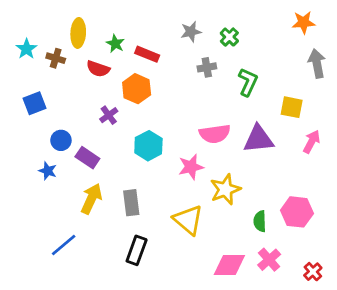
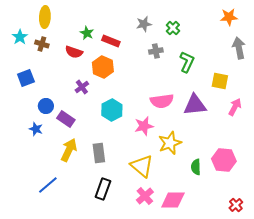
yellow ellipse: (78, 33) -> (45, 17), moved
pink cross: (269, 260) -> (145, 196), moved

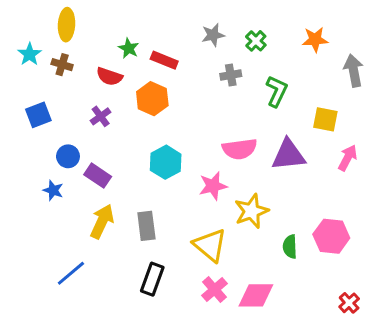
orange star: (229, 17) -> (315, 39), moved
purple cross: (82, 87) -> (101, 116), moved

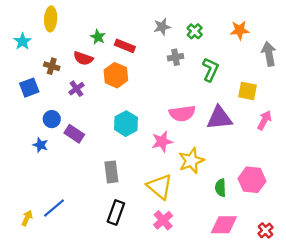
brown cross: (62, 65) -> (52, 66), moved
yellow arrow: (102, 221) -> (27, 218), moved, size x0.6
pink diamond: (256, 295) -> (224, 225), moved

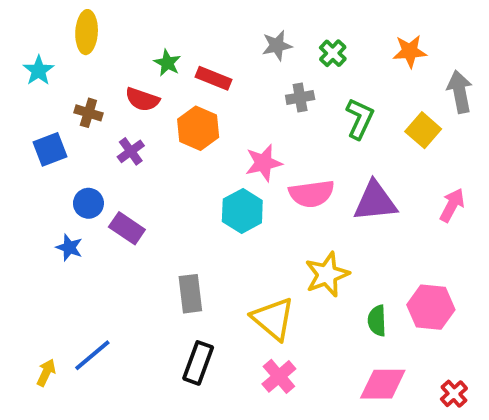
yellow square: (248, 91) -> (423, 130), moved, turned 30
cyan hexagon: (126, 124) -> (242, 211), moved
pink star: (162, 142) -> (264, 163), moved

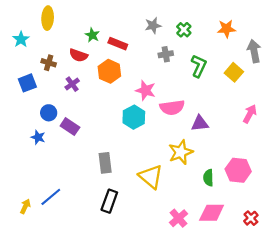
pink star: (264, 163) -> (146, 90), turned 30
purple triangle: (375, 201) -> (200, 123), moved, size x0.7
pink cross: (279, 376) -> (179, 218), moved

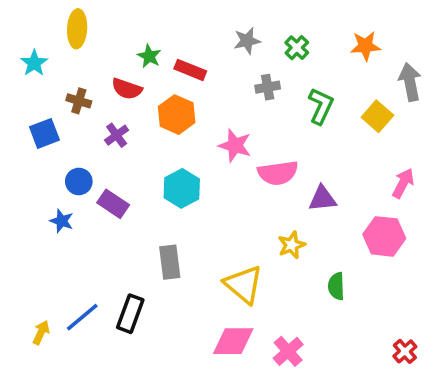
cyan hexagon: (134, 117) -> (182, 188), moved
yellow star: (181, 152) -> (292, 245), size x0.7
pink hexagon: (238, 170) -> (384, 236), moved
black rectangle: (109, 201) -> (130, 314), moved
pink diamond: (212, 213) -> (233, 341), moved

